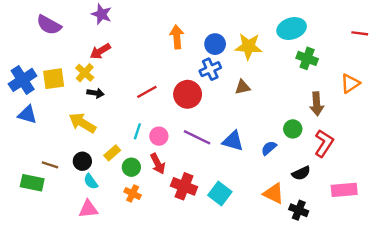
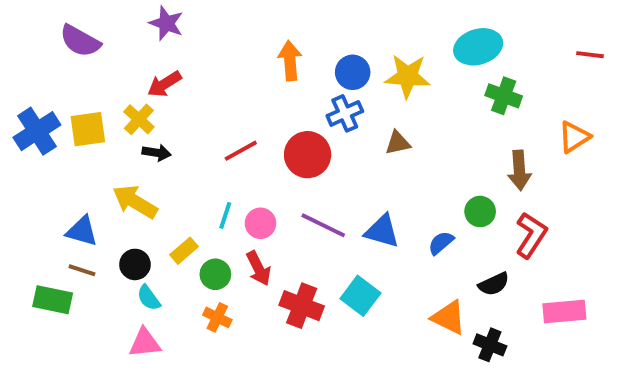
blue triangle: (27, 115) -> (82, 231), moved
cyan square: (220, 194) -> (360, 296), moved

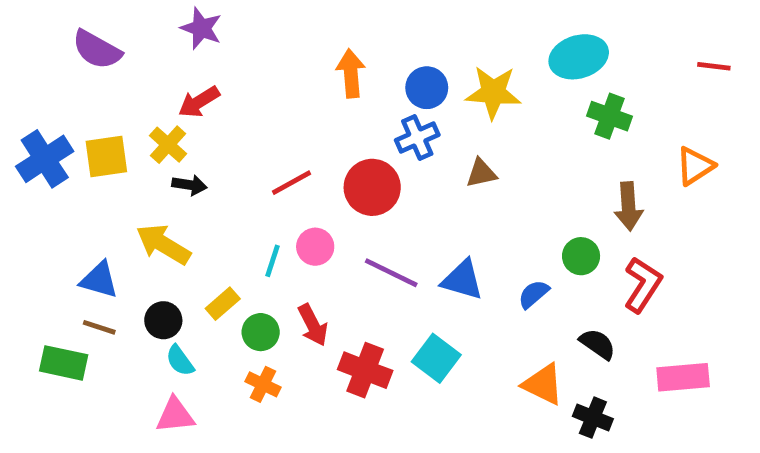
pink circle: (260, 223) -> (315, 247), moved
black semicircle: (494, 284) -> (598, 344), turned -120

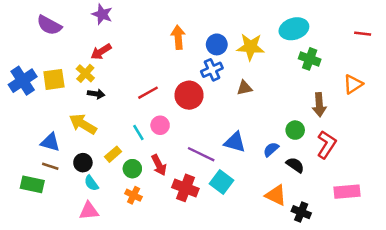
cyan line: (272, 261) -> (138, 132), turned -49
purple line: (391, 273) -> (201, 154), moved
black semicircle: (598, 344) -> (295, 165), moved

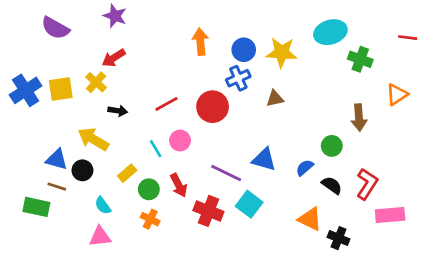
green cross: (310, 59) -> (360, 59), moved
black arrow: (96, 94) -> (118, 111), moved
red L-shape: (326, 145) -> (367, 184), moved
black circle: (83, 163) -> (82, 170), moved

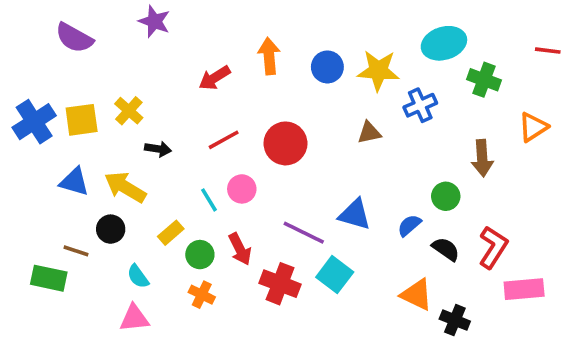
red arrow: (114, 58) -> (214, 78), moved
blue cross: (238, 78) -> (420, 105), moved
blue triangle: (57, 159) -> (74, 182), moved

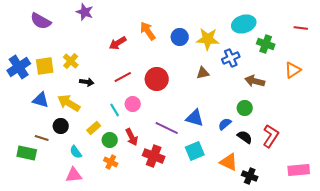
orange arrow: (269, 56) -> (148, 31), turned -30
brown arrow: (482, 158) -> (255, 81), moved, turned 108
cyan square: (335, 275) -> (195, 151), moved, turned 30
pink rectangle: (524, 289) -> (299, 170), moved

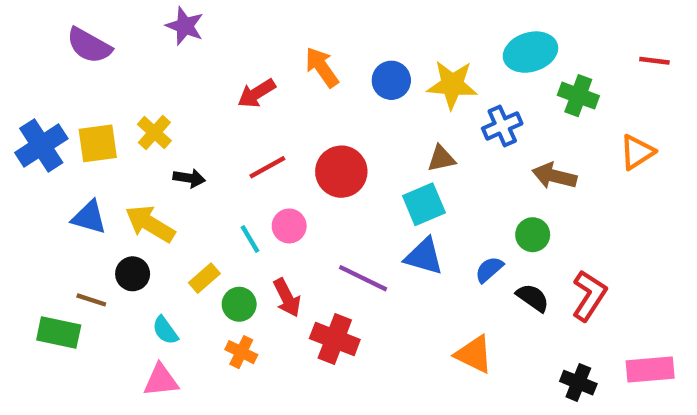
cyan square: (195, 151) -> (424, 204), moved
orange triangle: (229, 162) -> (474, 354), moved
black cross: (250, 176) -> (578, 383), moved

